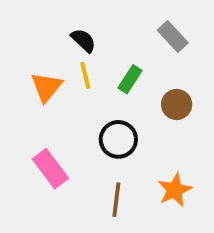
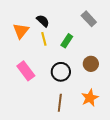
orange triangle: (46, 87) -> (21, 31), moved
brown circle: (177, 104) -> (91, 64), moved
pink rectangle: (50, 169) -> (26, 71), moved

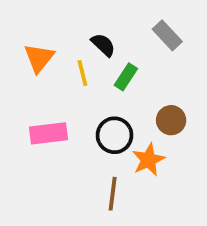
black semicircle: (43, 21) -> (103, 45), moved
pink rectangle: (26, 71) -> (49, 133), turned -60
orange star: (90, 98) -> (148, 160), moved

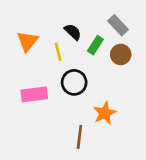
green rectangle: (126, 77) -> (95, 45), moved
brown circle: (171, 120) -> (121, 54), moved
black circle: (115, 135) -> (74, 82), moved

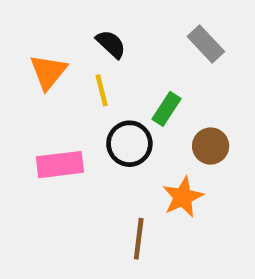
black semicircle: (73, 32) -> (111, 44), moved
green rectangle: (95, 45) -> (167, 109), moved
brown circle: (121, 54) -> (211, 146), moved

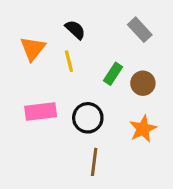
black circle: (129, 144) -> (88, 118), moved
brown circle: (211, 146) -> (143, 83), moved
orange star: (183, 197) -> (143, 129), moved

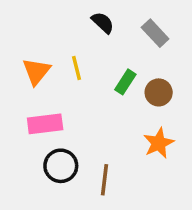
black semicircle: (75, 30) -> (103, 23), moved
orange triangle: (33, 49) -> (36, 71), moved
black circle: (88, 118) -> (61, 166), moved

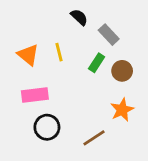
gray rectangle: (155, 33) -> (109, 35), moved
orange triangle: (36, 71) -> (28, 55), turned -30
brown line: (104, 180) -> (94, 138), moved, turned 50

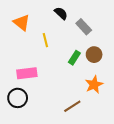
orange triangle: (28, 55) -> (22, 23), moved
green rectangle: (97, 63) -> (74, 58), moved
black circle: (47, 127) -> (18, 98), moved

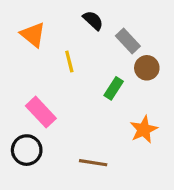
brown circle: (94, 55) -> (147, 68), moved
pink rectangle: (27, 73) -> (41, 112), turned 54
brown line: (72, 106) -> (93, 163), moved, turned 42

